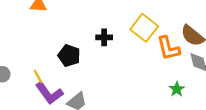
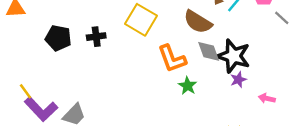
orange L-shape: (168, 48) -> (172, 59), moved
black pentagon: (69, 56) -> (58, 38), moved

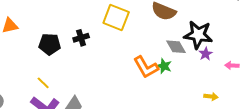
gray diamond: (209, 51) -> (176, 47), moved
orange L-shape: (172, 59) -> (146, 67), moved
yellow line: (25, 91) -> (43, 83), moved

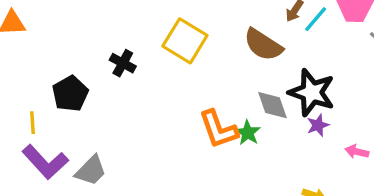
black cross: (81, 38) -> (123, 63), turned 35
black pentagon: (50, 44) -> (70, 94), moved, turned 30
yellow line: (43, 83) -> (33, 123), moved, turned 32

